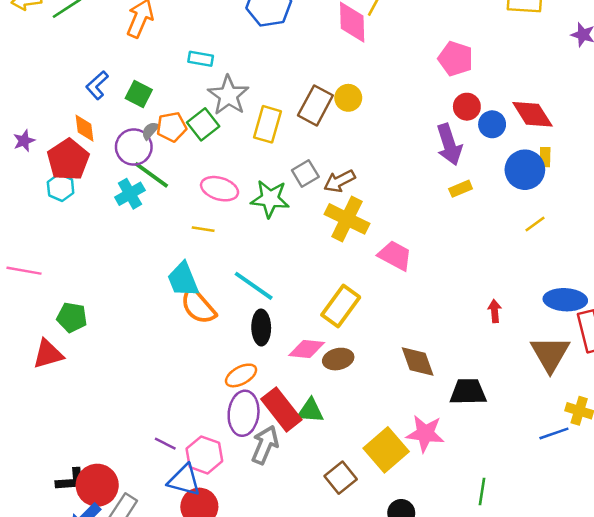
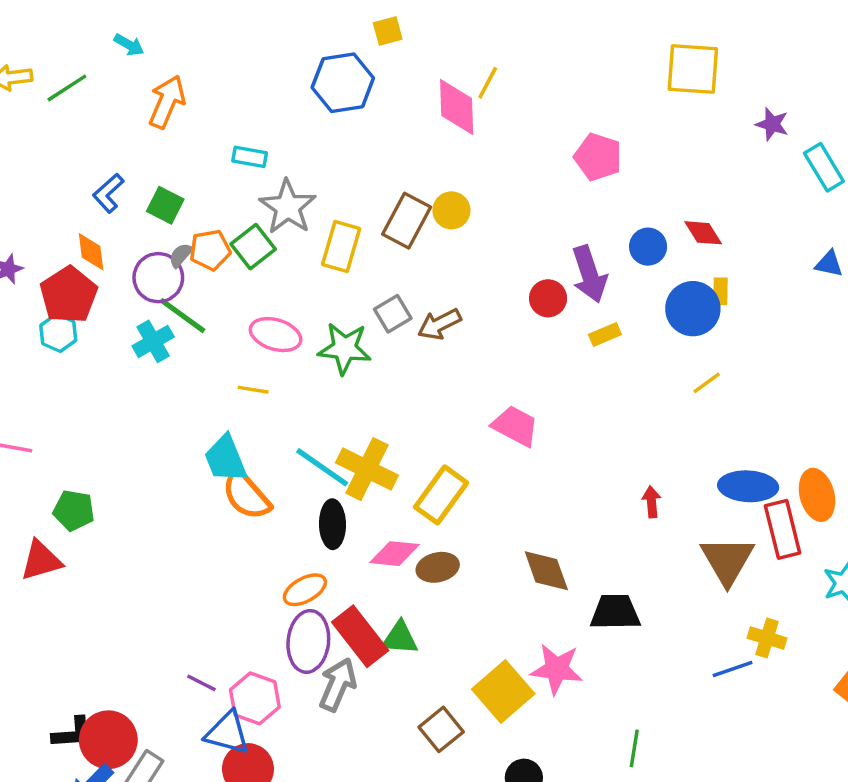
red circle: (467, 107) -> (548, 298), moved
red diamond: (532, 114) -> (703, 233), size x0.7
yellow cross: (347, 219) -> (367, 469), moved

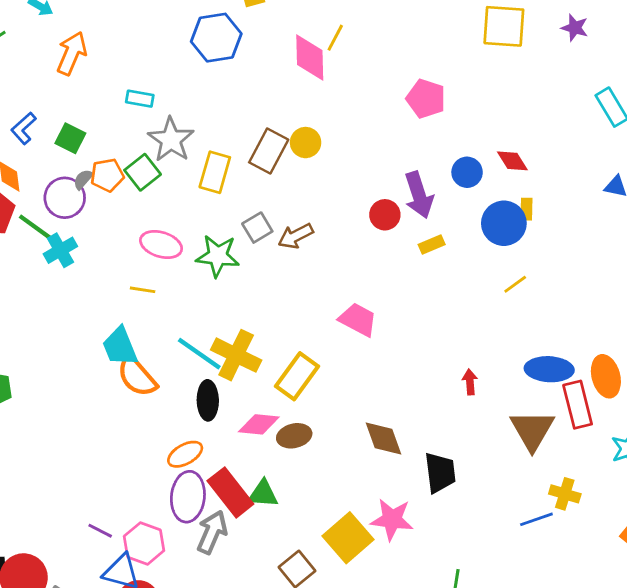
purple star: (772, 124) -> (575, 28), moved
green line: (182, 316) -> (38, 229), moved
black trapezoid: (615, 612) -> (440, 473), turned 84

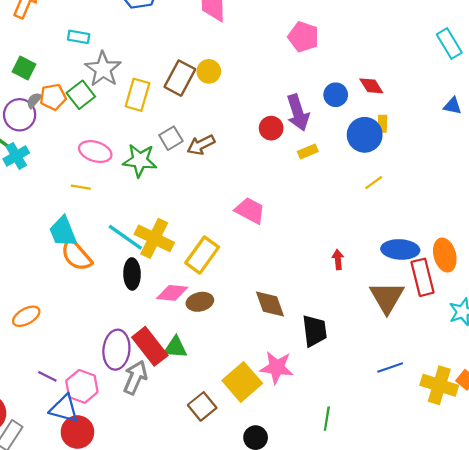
orange ellipse: (185, 454) -> (26, 316), moved
yellow cross: (565, 494) -> (439, 385), moved, size x1.5

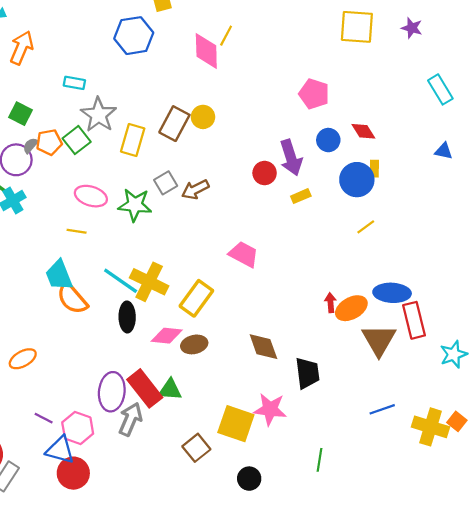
pink pentagon: (303, 37) -> (314, 94), moved
orange ellipse: (445, 255) -> (351, 308), moved, turned 76
yellow square: (242, 382) -> (236, 424), turned -30

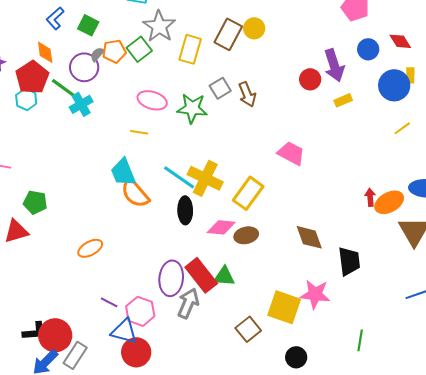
brown arrow: (195, 189) -> (247, 94), turned -85

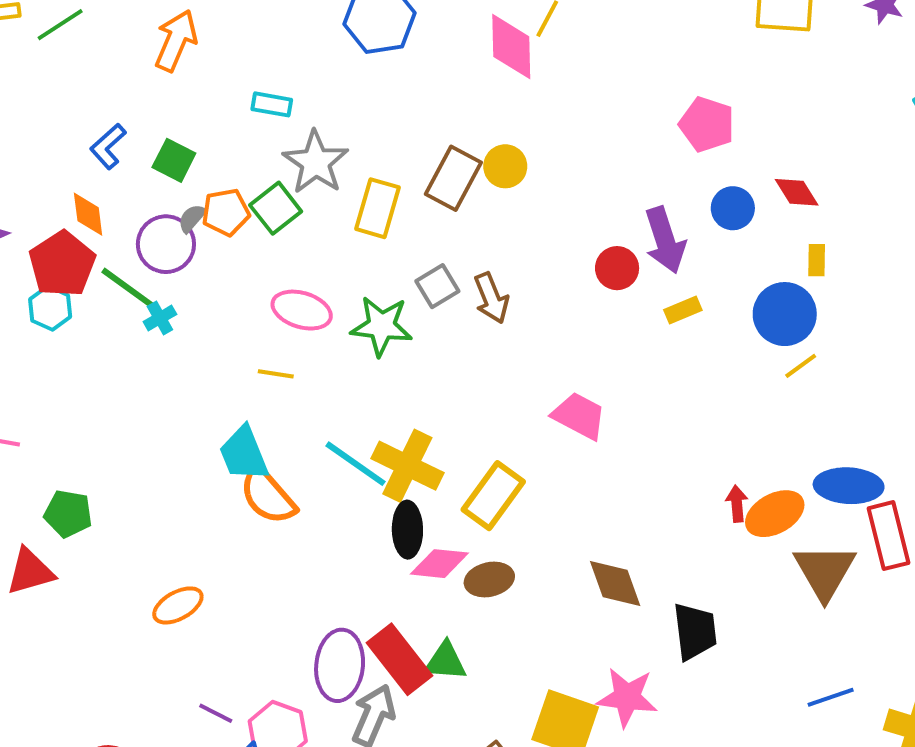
blue circle: (394, 85) -> (785, 314), moved
cyan cross: (81, 104) -> (160, 318), size x0.7
black ellipse: (185, 210) -> (407, 530), moved

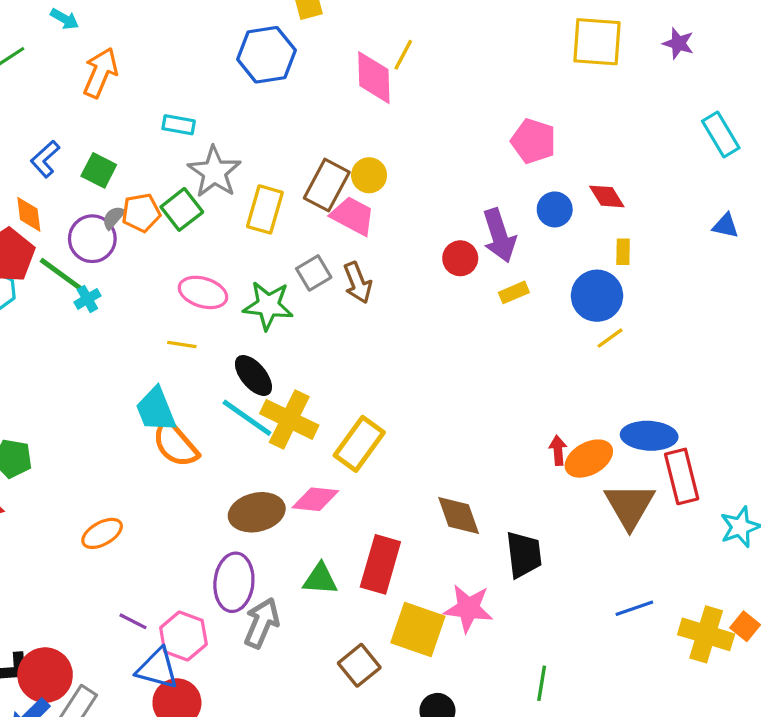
pink trapezoid: (579, 416) -> (353, 216), moved
black ellipse: (407, 530) -> (253, 375), moved, turned -39
brown ellipse: (489, 579) -> (257, 512), moved, size x1.4
red rectangle: (399, 659) -> (380, 564), moved, turned 54

